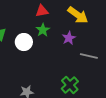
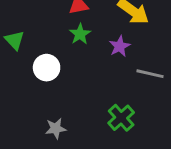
white circle: (24, 42) -> (47, 68), moved

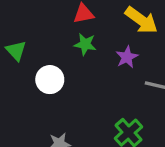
green star: (80, 34) -> (85, 44), turned -30

